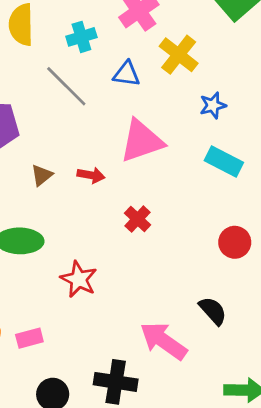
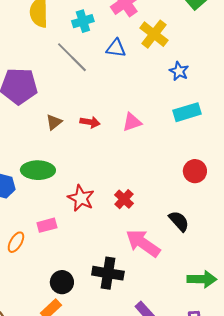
blue star: (213, 105) -> (179, 71), turned -30
pink triangle: (142, 141) -> (132, 122), moved, size x0.6
cyan rectangle: (224, 162) -> (187, 112), turned -44
red cross: (138, 219) -> (124, 199), moved
pink rectangle: (29, 338) -> (47, 225), moved

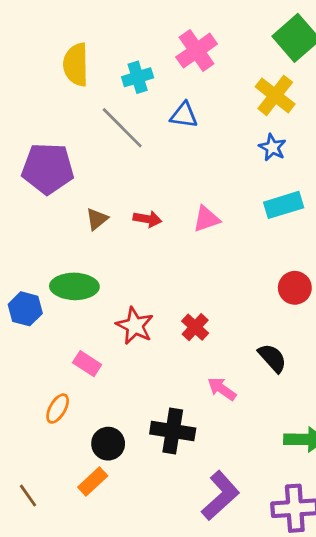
yellow cross: (154, 34) -> (275, 95), moved
pink rectangle: (47, 225) -> (87, 364), turned 48
orange ellipse: (16, 242) -> (58, 409), moved
pink arrow: (143, 243) -> (222, 389), size x0.6

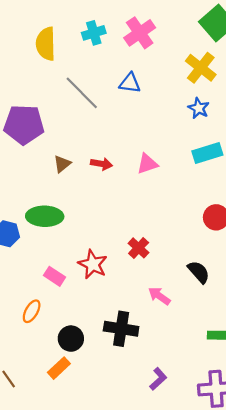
cyan cross: (138, 77) -> (94, 33), moved
red star: (135, 326) -> (93, 264), moved
purple L-shape: (220, 496) -> (158, 379), size x0.6

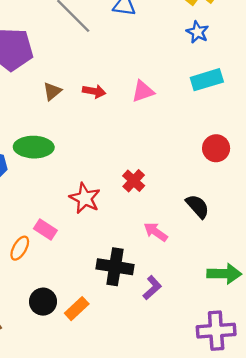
pink rectangle: (55, 276) -> (45, 230), moved
black circle: (71, 339) -> (43, 302), moved
orange rectangle: (59, 368) -> (77, 309), moved
purple L-shape: (158, 379) -> (152, 288), moved

